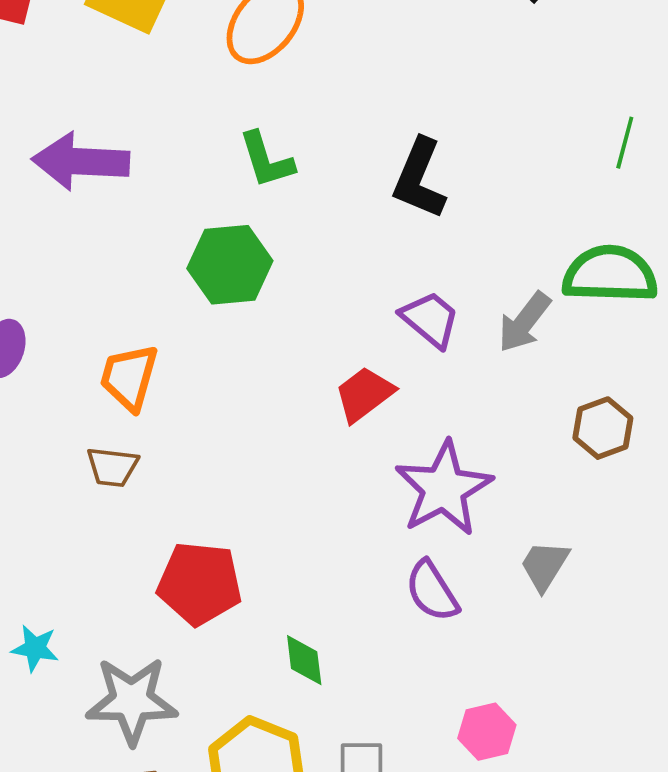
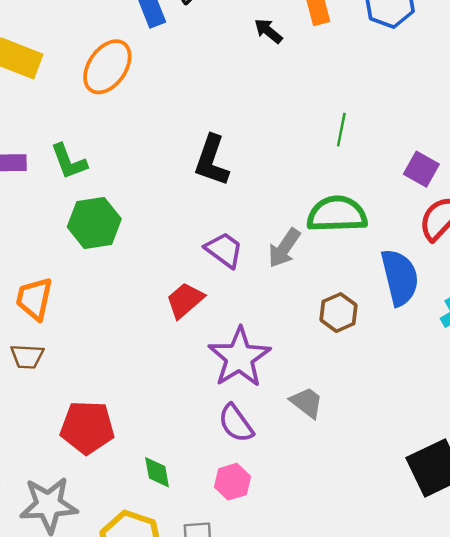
green L-shape: (266, 160) -> (69, 161), moved
gray trapezoid: (545, 565) -> (307, 402), turned 99
pink hexagon: (487, 732) -> (232, 482), moved

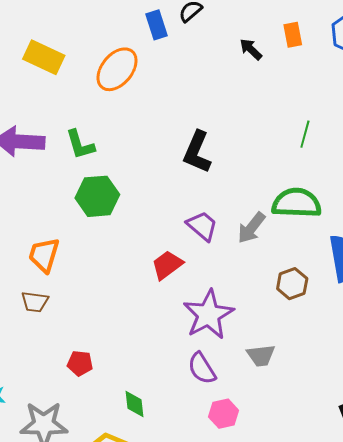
gray trapezoid: (307, 402) -> (261, 355), turned 132
red pentagon: (87, 427) -> (80, 363), size x0.6
pink hexagon: (232, 482) -> (224, 414), moved

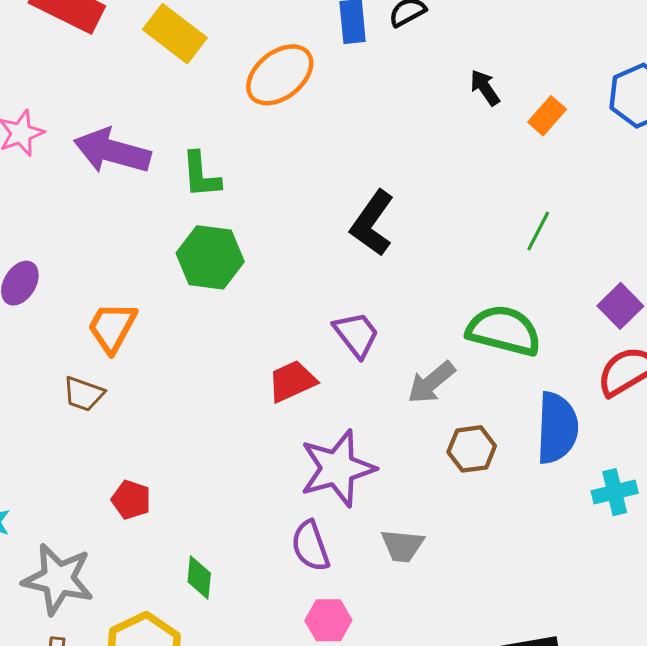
orange rectangle: (293, 35) -> (547, 116), moved, turned 40
gray arrow: (251, 228) -> (431, 382), moved

